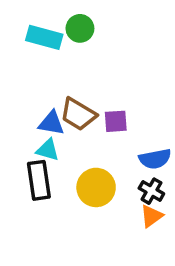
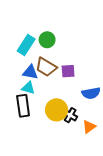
green circle: (80, 28) -> (47, 40), moved
cyan rectangle: (44, 37) -> (26, 45), moved, turned -72
black cross: (151, 191) -> (70, 115), moved

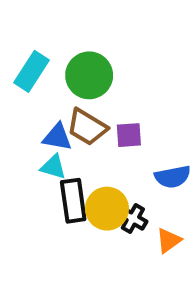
green circle: (47, 40) -> (89, 75), size x1.5
cyan rectangle: (26, 45) -> (31, 71), moved
black rectangle: (23, 106) -> (73, 201), moved

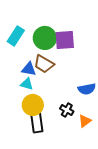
purple square: (129, 135) -> (65, 40), moved, size x1.5
black rectangle: (73, 201) -> (37, 122), moved
yellow circle: (107, 209) -> (33, 105), moved

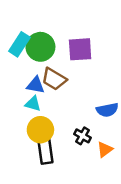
green circle: (45, 38) -> (40, 47), moved

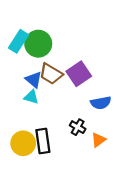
purple square: (80, 49) -> (79, 74), moved, turned -30
blue triangle: (35, 85) -> (34, 80), turned 30
yellow circle: (40, 130) -> (23, 143), moved

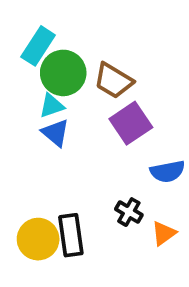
cyan rectangle: (19, 41) -> (38, 46), moved
brown trapezoid: (51, 74) -> (113, 81), moved
cyan triangle: (31, 97) -> (52, 106), moved, turned -35

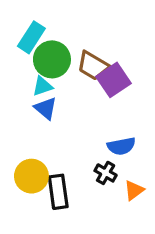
purple square: (131, 123) -> (113, 80), moved
blue semicircle: (168, 171) -> (121, 146), moved
yellow circle: (38, 239) -> (31, 176), moved

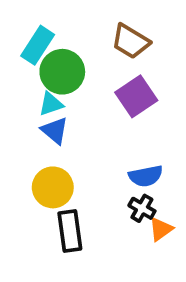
brown trapezoid: (93, 66) -> (131, 41), moved
black cross: (106, 173) -> (142, 208), moved
yellow circle: (31, 176) -> (53, 187), moved

